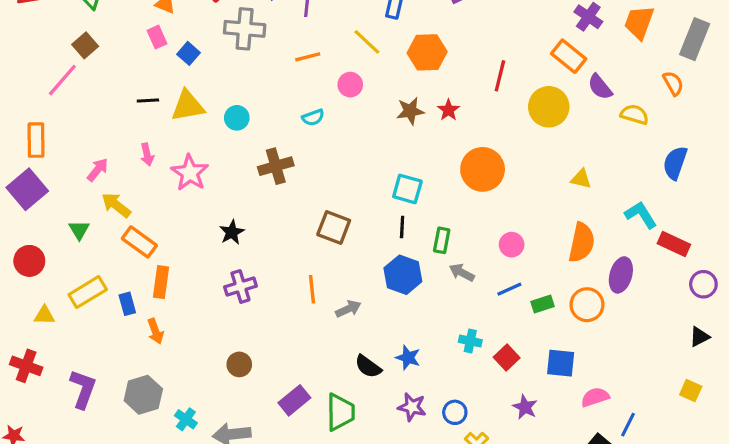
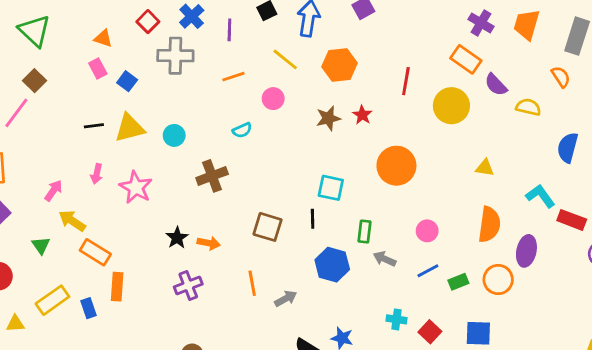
pink arrow: (147, 155) -> (97, 174), turned 30
black line: (402, 227) -> (313, 219), moved
orange arrow: (155, 331) -> (209, 243), moved, turned -55

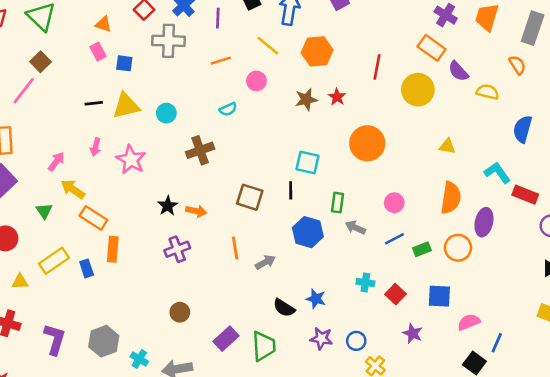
blue square: (127, 81) -> (124, 63), turned -30

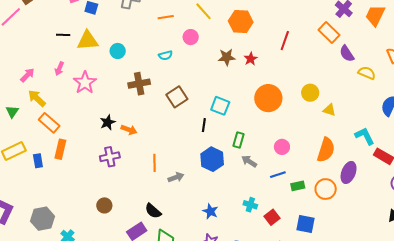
yellow circle: (418, 90) -> (310, 93), moved, size x0.7
brown square: (250, 197) -> (177, 97), moved, turned 30
black semicircle: (284, 308) -> (153, 211), moved

